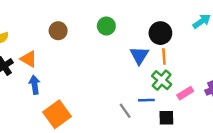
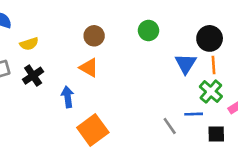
orange triangle: (29, 59) -> (89, 68), moved

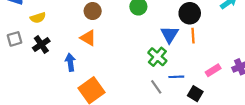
green cross: (211, 92) -> (157, 57), moved
black square: (216, 134) -> (195, 94), turned 32

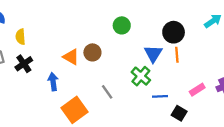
brown circle: (93, 11) -> (92, 52), moved
yellow semicircle: (38, 18) -> (20, 37), turned 104
gray line: (156, 87) -> (107, 92), moved

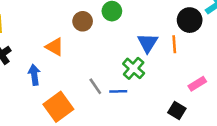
black circle: (174, 32) -> (190, 20), moved
brown circle: (92, 52) -> (83, 21), moved
blue line: (160, 96) -> (118, 91), moved

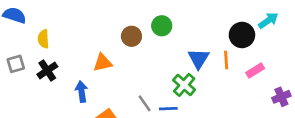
orange triangle: (55, 47) -> (103, 63), turned -42
pink rectangle: (197, 84) -> (255, 70), moved

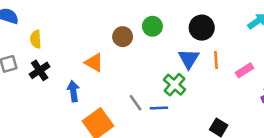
black circle: (242, 35) -> (202, 28), moved
orange triangle: (103, 63) -> (94, 63), turned 42

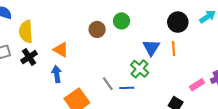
black circle: (202, 28) -> (178, 22), moved
yellow semicircle: (36, 39) -> (26, 32), size x1.5
orange triangle: (94, 63) -> (61, 50), moved
pink rectangle: (245, 70) -> (197, 85), moved

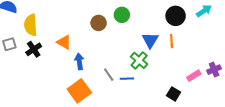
blue arrow: (57, 74) -> (79, 61), moved

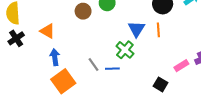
blue arrow: (79, 61) -> (55, 57), moved

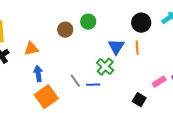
orange triangle: (47, 31) -> (31, 49), turned -42

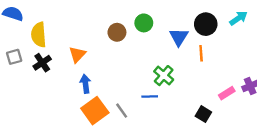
blue triangle: (116, 47) -> (179, 37), moved
orange triangle: (31, 49) -> (77, 54), turned -35
gray line: (75, 81) -> (122, 111), moved

